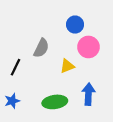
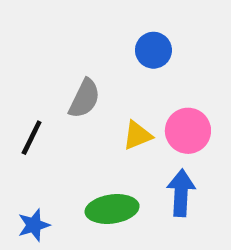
pink circle: (88, 47) -> (188, 131), moved
blue star: (12, 101) -> (34, 225), moved

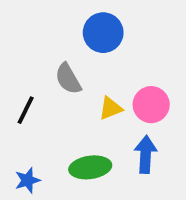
blue circle: (153, 50) -> (103, 33), moved, size x1.4
gray semicircle: (84, 99) -> (68, 79), turned 124

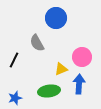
yellow triangle: (111, 108) -> (61, 69), moved

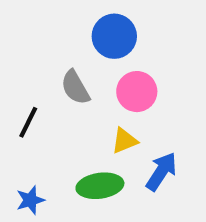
pink circle: (82, 57) -> (137, 92), moved
blue arrow: (79, 84) -> (161, 171), turned 30

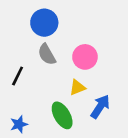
blue circle: (114, 36) -> (44, 23), moved
green ellipse: (100, 186) -> (62, 115), turned 68

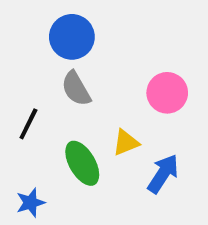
pink circle: (85, 57) -> (167, 93), moved
green ellipse: (62, 115) -> (82, 163), moved

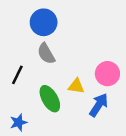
pink circle: (167, 93) -> (107, 74), moved
yellow triangle: (126, 143) -> (76, 86), turned 30

